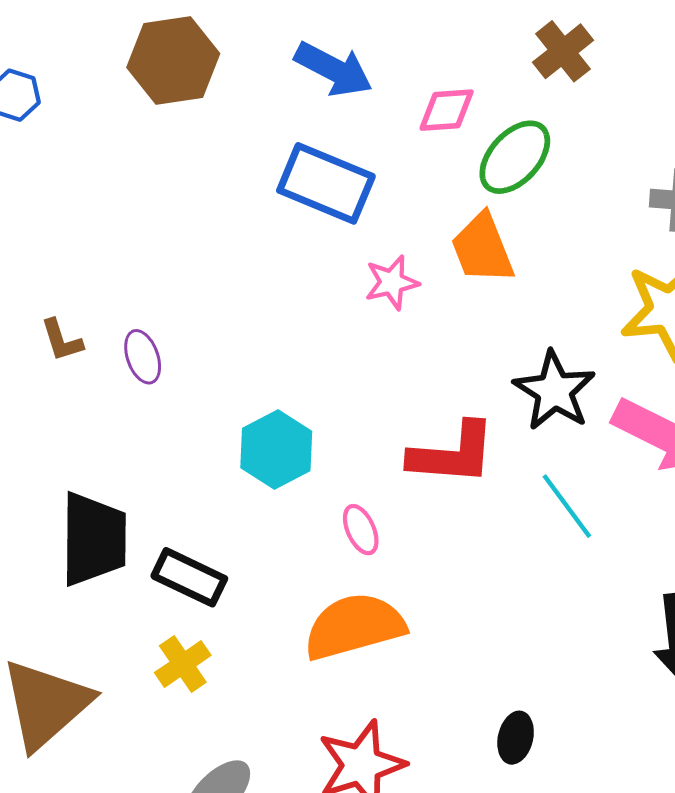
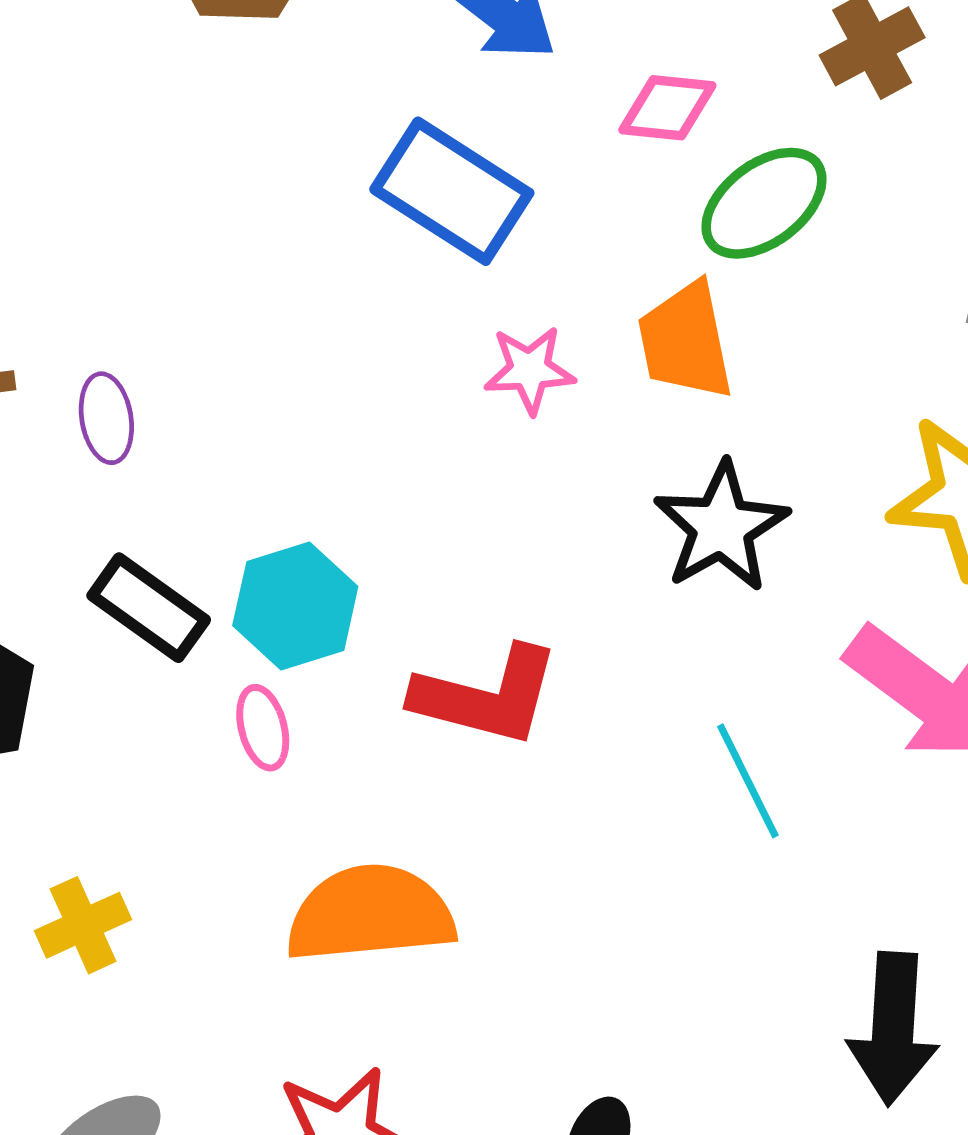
black star: (554, 391) -> (721, 527), moved
red L-shape: (452, 454) -> (486, 696), moved
pink ellipse: (361, 530) -> (263, 728), moved
black rectangle: (189, 577) -> (149, 608), moved

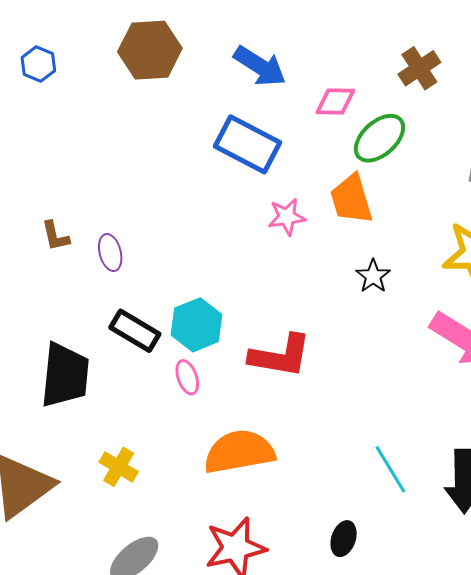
black star: (721, 527) -> (373, 276), size x0.6
cyan line: (748, 781) -> (390, 469), moved
yellow cross: (83, 925) -> (119, 467), turned -30

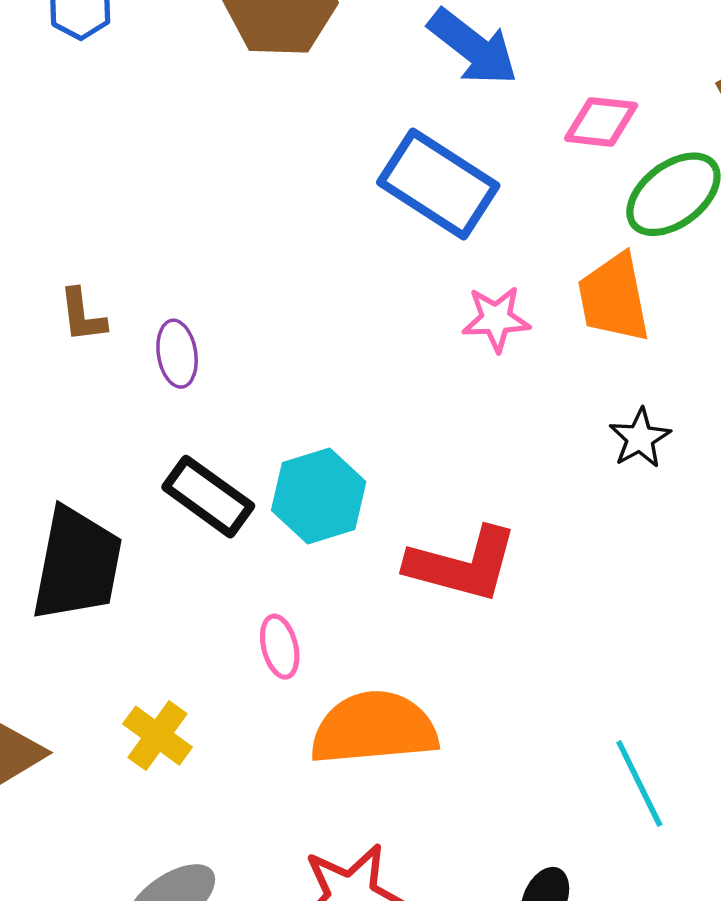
pink ellipse: (187, 377) -> (280, 647), moved

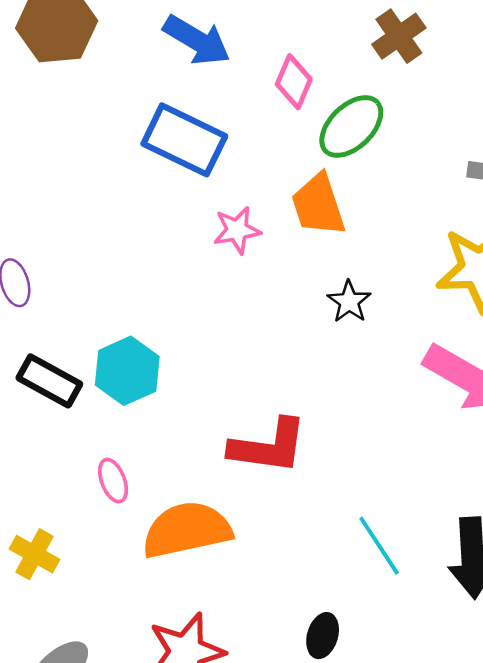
pink diamond: (601, 122) -> (294, 82), turned -66
red L-shape: (462, 564) -> (268, 446), moved

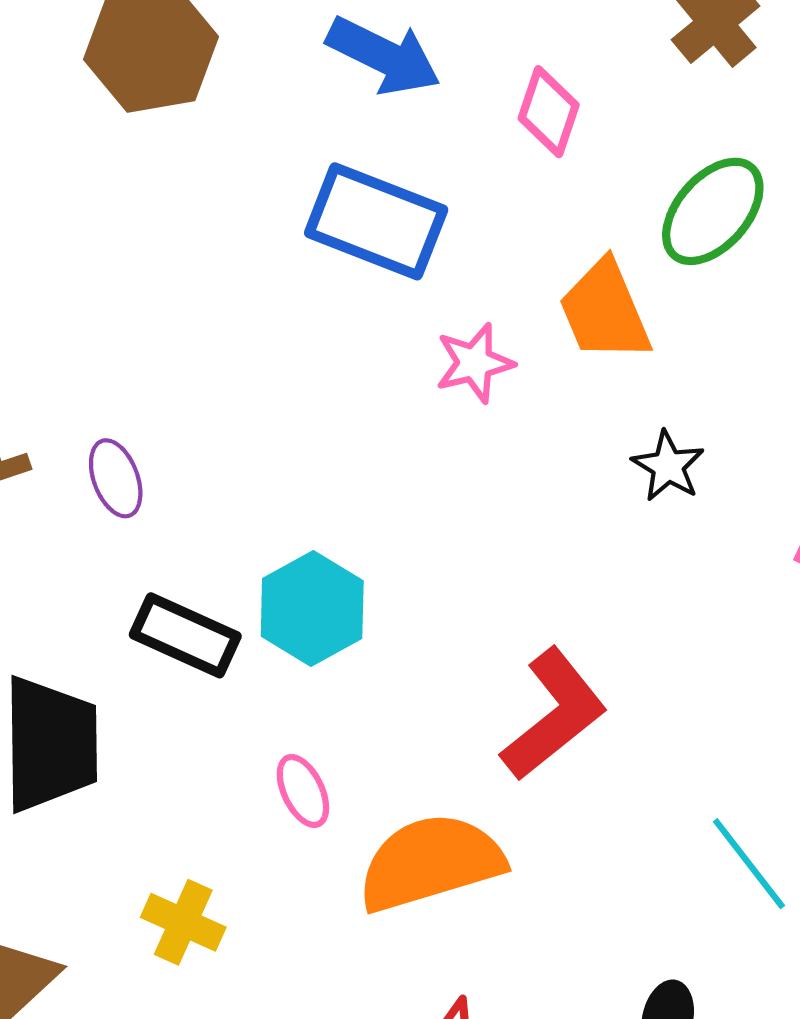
green ellipse: (351, 126) -> (713, 211), moved
red L-shape: (268, 446) -> (554, 714), turned -42

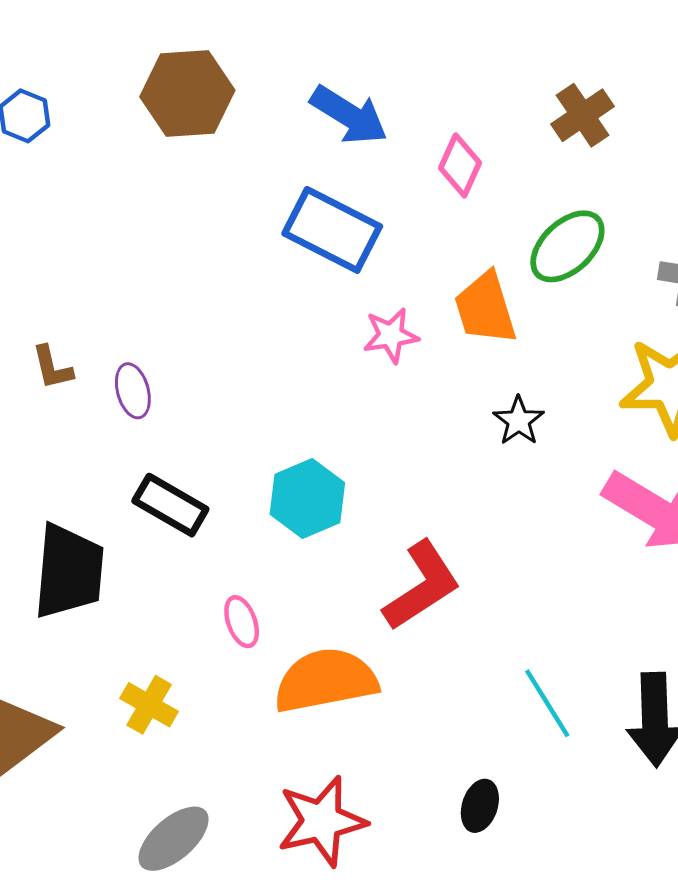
cyan hexagon: (312, 609) -> (307, 498), moved

